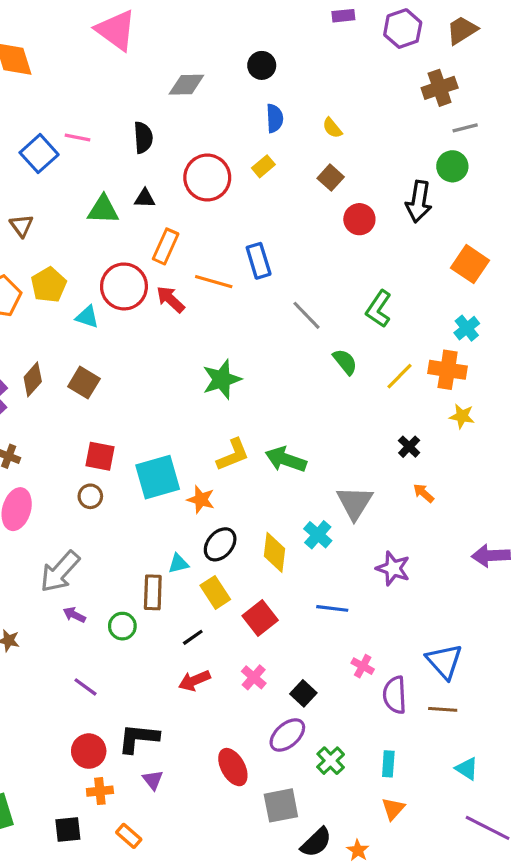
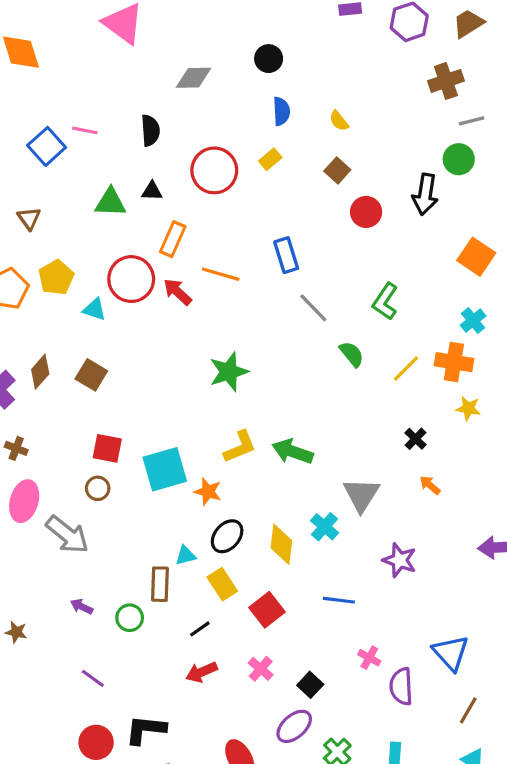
blue rectangle: (259, 261) -> (286, 255), moved
gray arrow: (60, 572) -> (67, 535), moved, turned -93
brown line: (443, 709) -> (468, 710), moved, turned -64

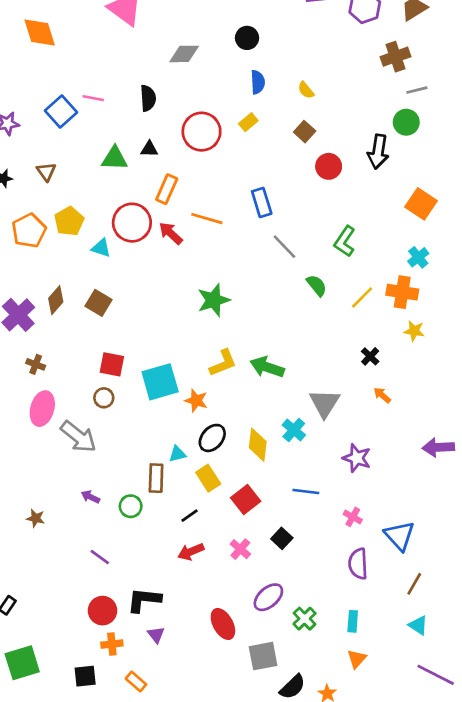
pink cross: (369, 658) -> (353, 517), moved
black square: (310, 685) -> (282, 538), moved

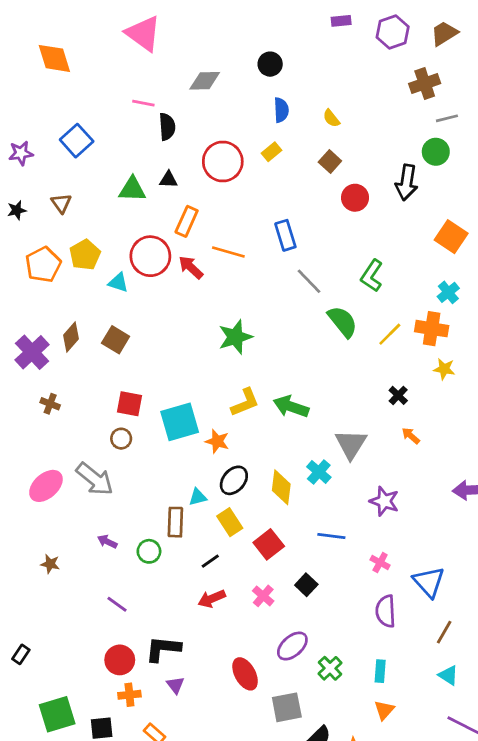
pink line: (93, 98) -> (143, 103), moved
green semicircle: (317, 285) -> (343, 322), size x1.4
pink ellipse: (42, 409) -> (46, 486), moved, turned 32
green square: (22, 663) -> (57, 714), moved

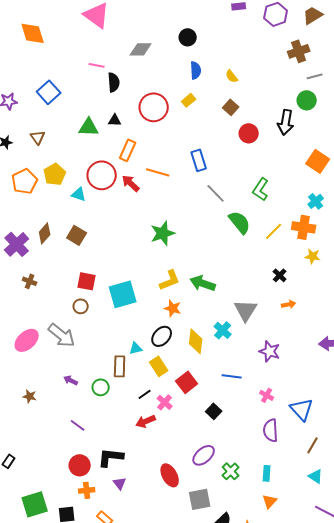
orange arrow: (411, 436) -> (289, 304), turned 128
orange star: (217, 441) -> (173, 308), moved
pink cross: (263, 596) -> (165, 402), moved

